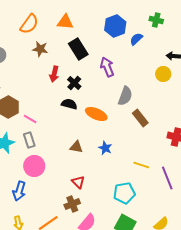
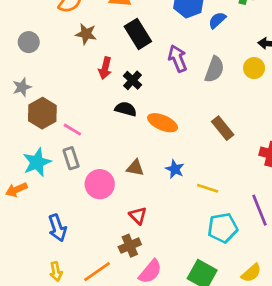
gray semicircle: (125, 96) -> (214, 69), moved
yellow line: (141, 165) -> (208, 188), moved
pink circle: (34, 166) -> (100, 184), moved
blue arrow: (19, 191) -> (57, 228), turned -36
cyan pentagon: (124, 193) -> (223, 228), moved

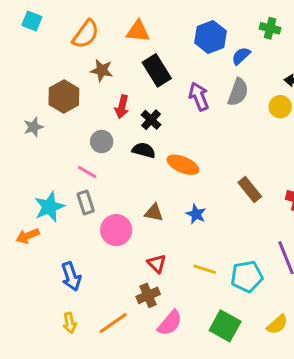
gray circle: (29, 42) -> (102, 142), moved
gray semicircle: (214, 69) -> (238, 92), moved
brown hexagon: (42, 113) -> (64, 97), moved
brown rectangle: (223, 128) -> (250, 189), moved
yellow line: (208, 188) -> (205, 269), moved

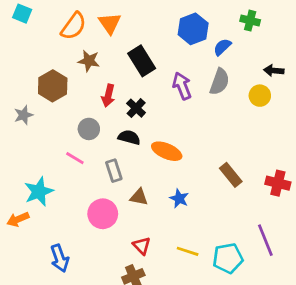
orange triangle: (138, 31) -> (110, 23), moved, turned 50
gray rectangle: (86, 202) -> (114, 171), moved

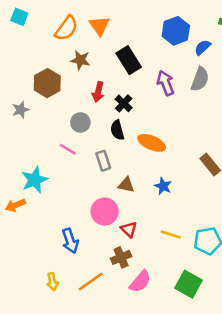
black semicircle: (129, 137) -> (117, 130), turned -120
pink circle: (103, 214) -> (105, 212), moved
blue arrow: (60, 258) -> (70, 241), moved

